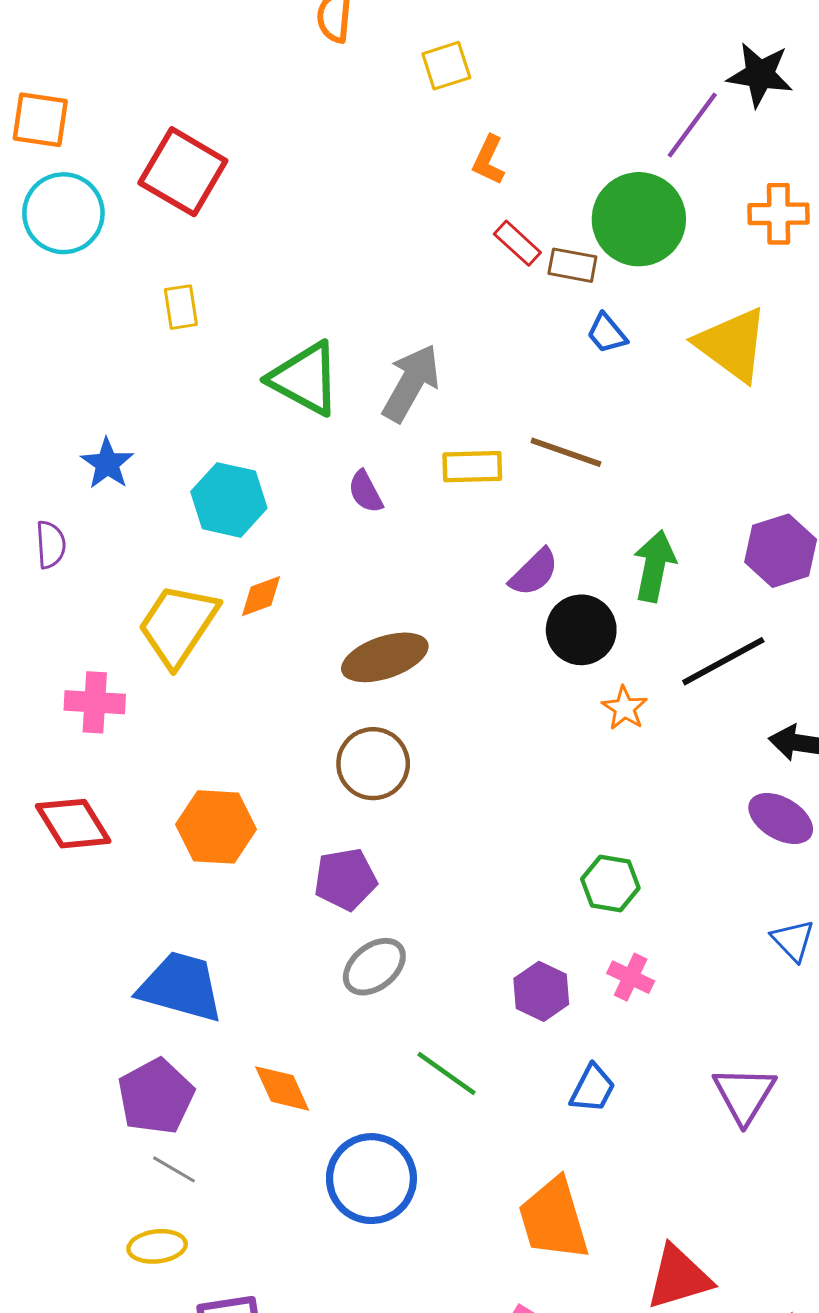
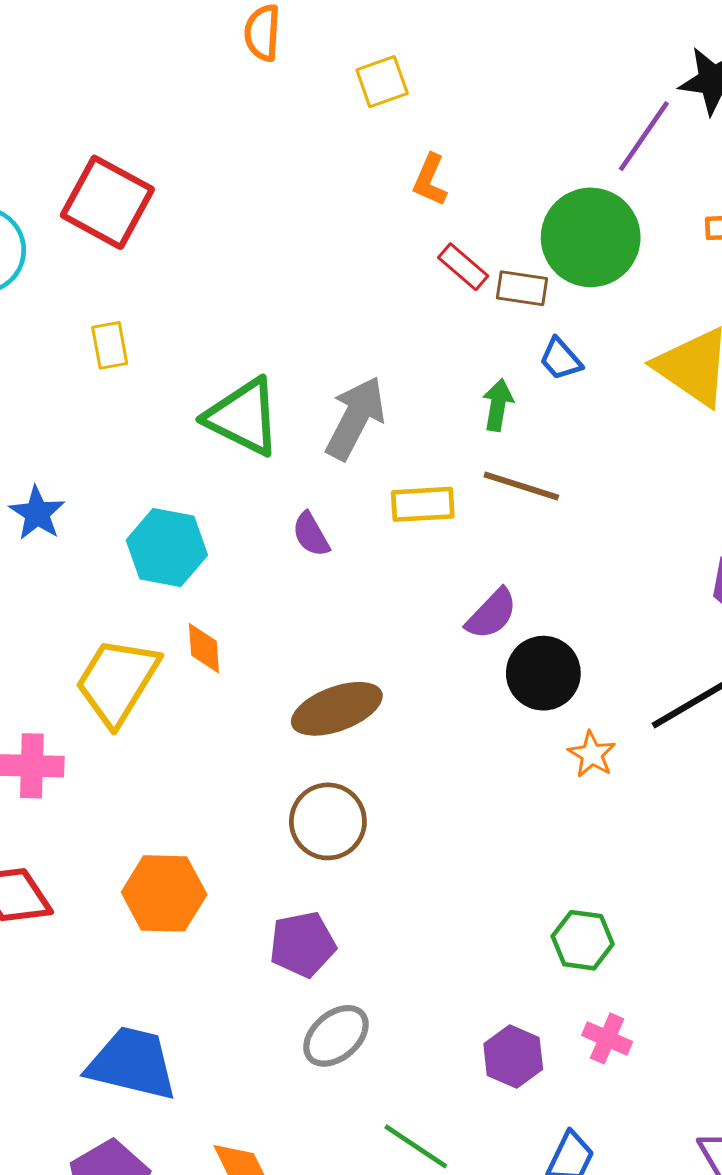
green arrow: (654, 566) -> (498, 405), moved, size x0.7
orange diamond: (261, 596) -> (204, 648), turned -72

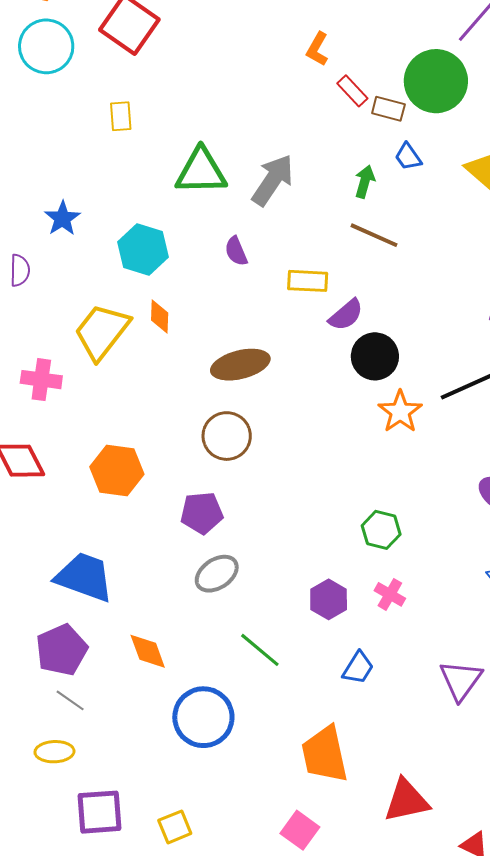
orange L-shape: (430, 180) -> (317, 49), moved
green triangle: (243, 417) -> (201, 171), turned -34
yellow rectangle: (423, 504) -> (308, 281), moved
orange star: (592, 754) -> (400, 412), size x1.4

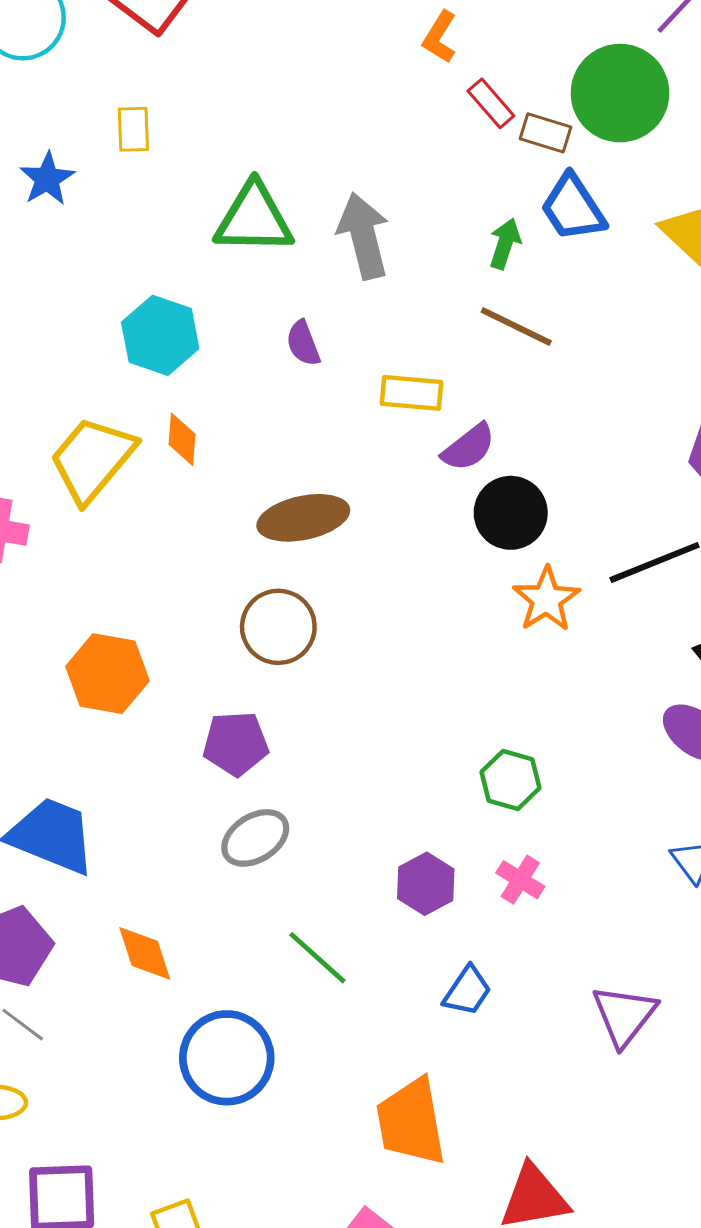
blue trapezoid: (408, 157) -> (573, 208), size x1.6
gray arrow: (273, 180) -> (364, 236), turned -50
blue star: (62, 218) -> (47, 179), moved

